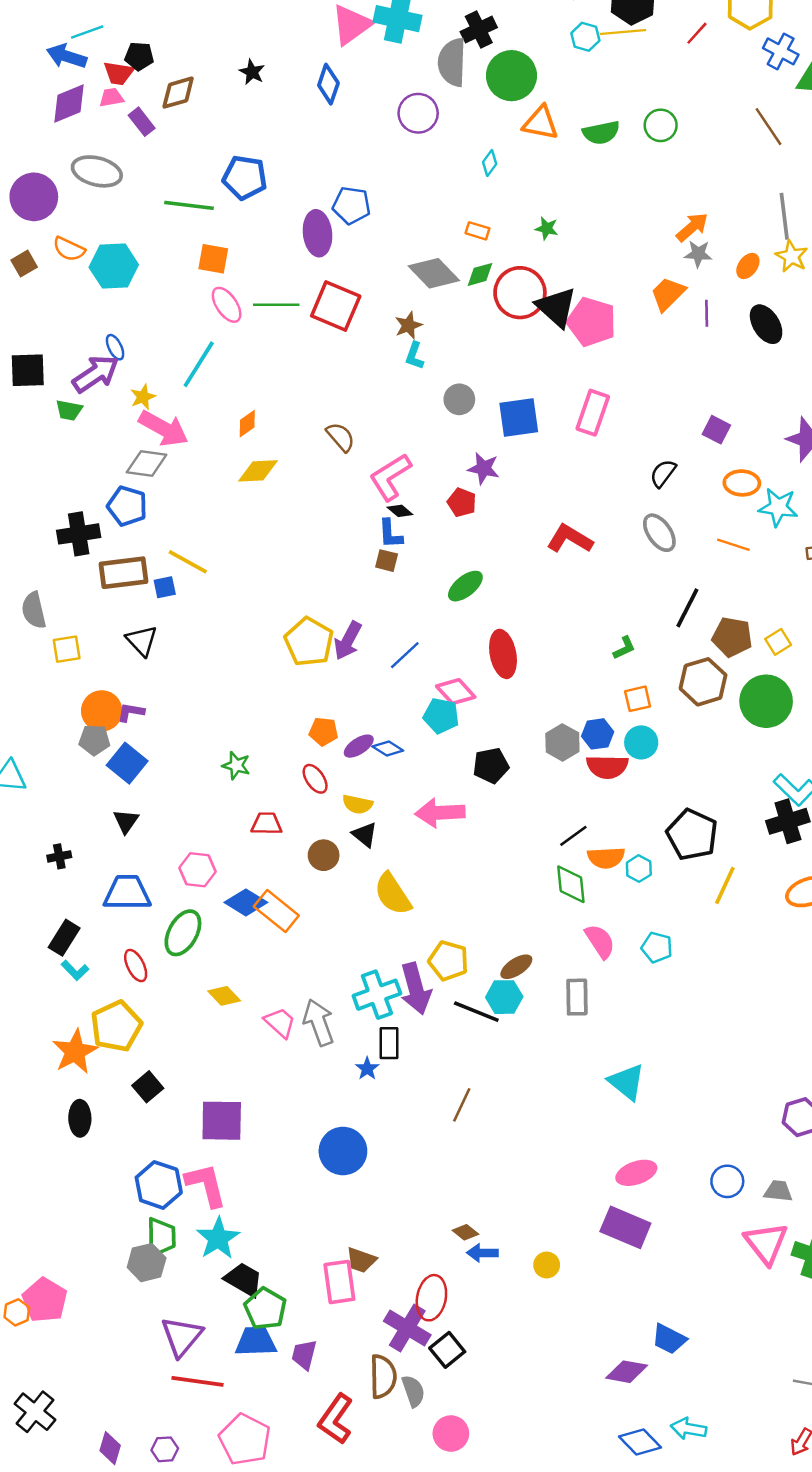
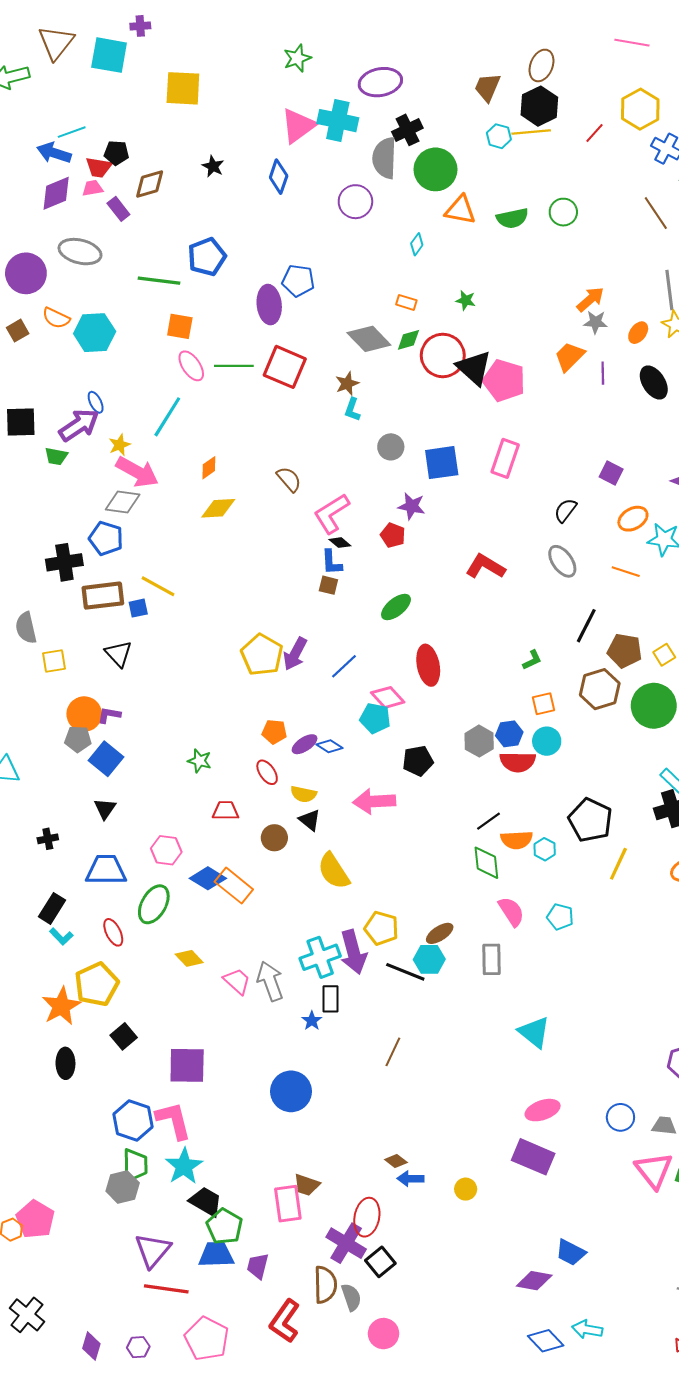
blue pentagon: (245, 177) -> (207, 257), turned -30
orange ellipse: (742, 483) -> (633, 519), turned -32

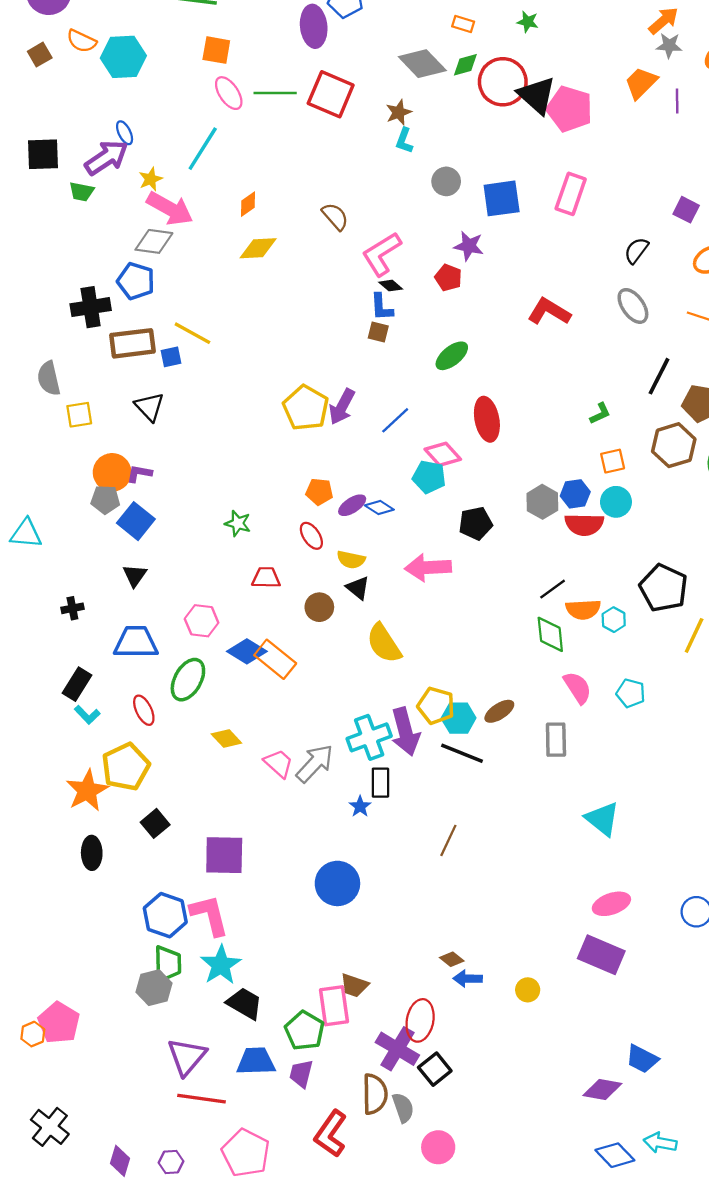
cyan hexagon: (429, 959) -> (459, 718), moved
gray arrow: (270, 981) -> (315, 763), turned 63
green pentagon: (224, 1226) -> (305, 1031), moved

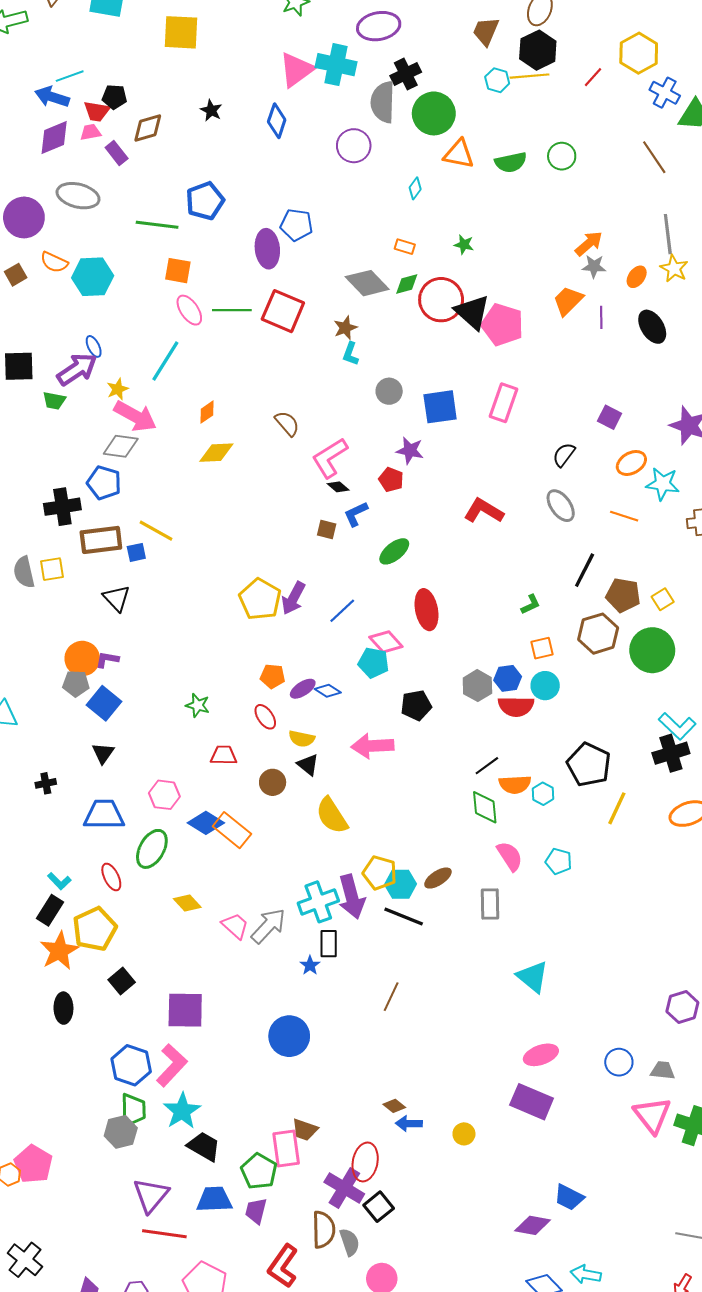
blue L-shape: (382, 307) -> (356, 514), moved, turned 68
yellow square: (79, 415) -> (52, 569), moved
black rectangle: (77, 684) -> (50, 910), moved
pink L-shape: (209, 915) -> (172, 1065), turned 57

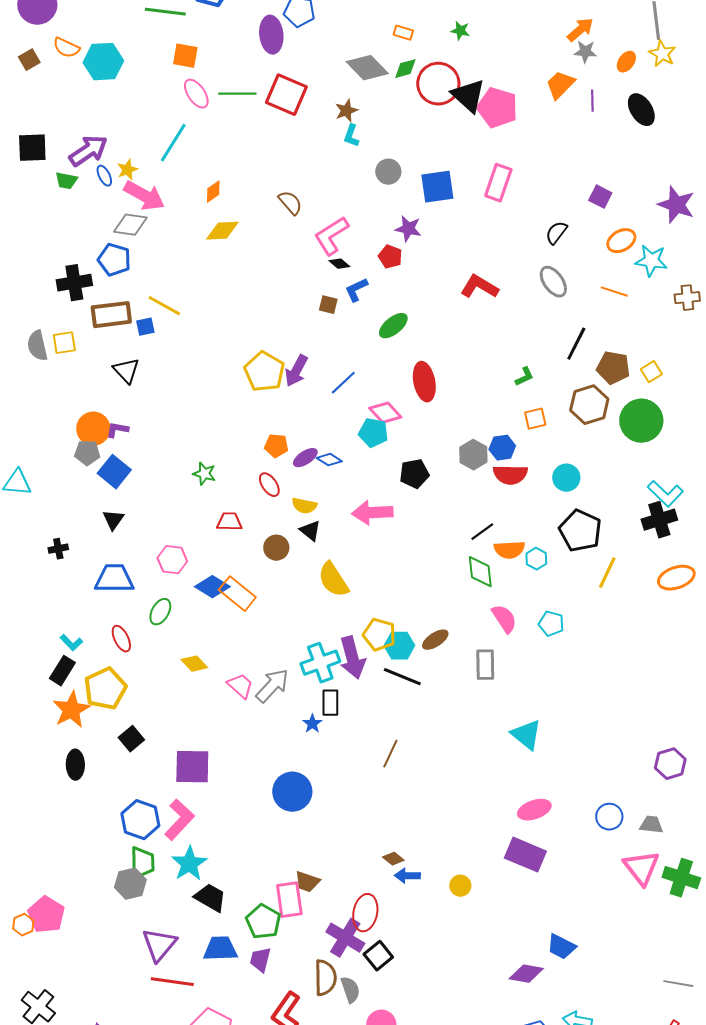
blue ellipse: (94, 346) -> (104, 176), moved
cyan circle: (545, 686) -> (566, 478), moved
green ellipse: (152, 849) -> (160, 612), size x0.7

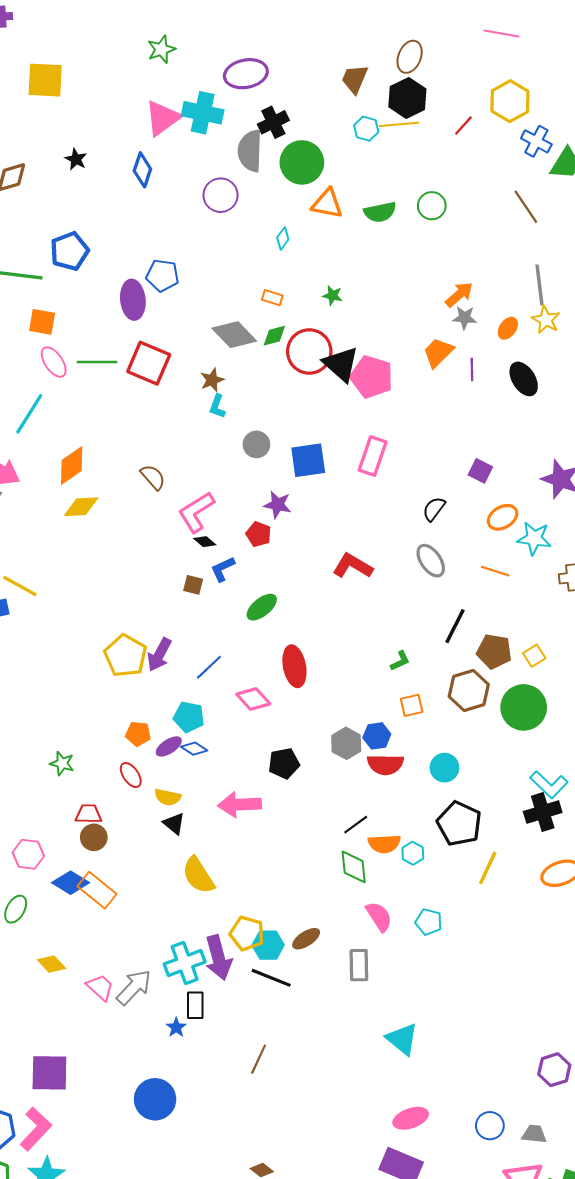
orange diamond: (213, 192) -> (72, 466), size x1.6
cyan pentagon: (373, 433) -> (189, 717), moved
brown circle: (276, 548) -> (94, 837), moved

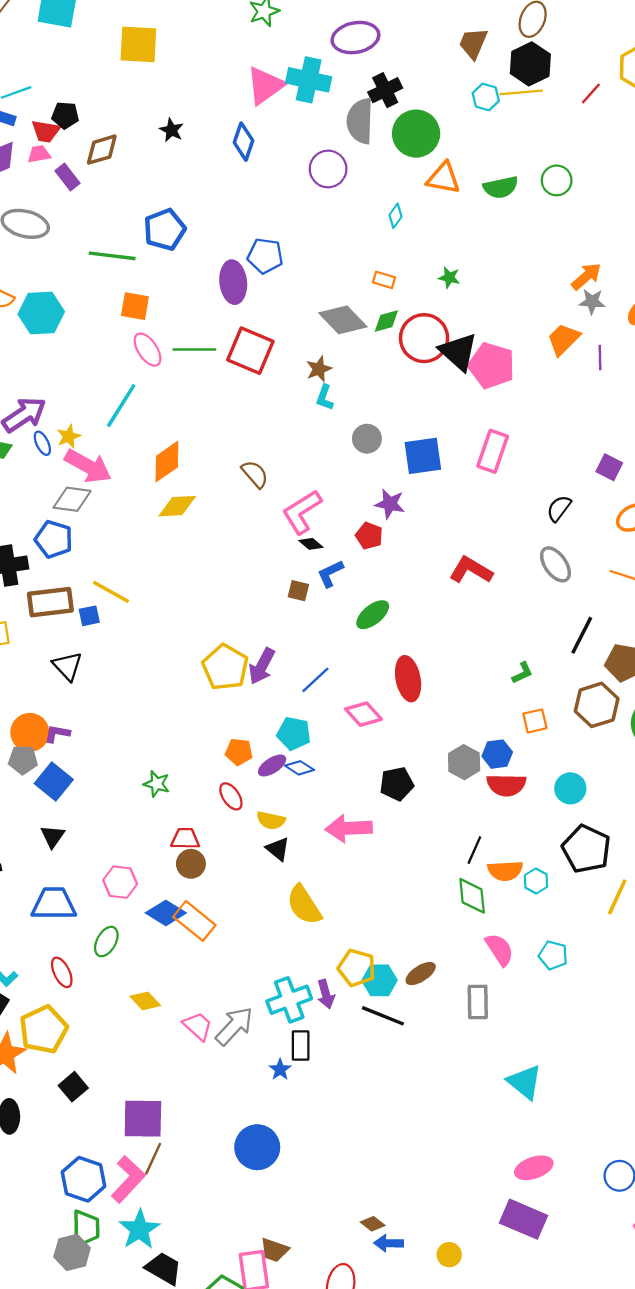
black line: (356, 825) -> (474, 850), turned -30
purple arrow: (218, 958) -> (326, 994), size x0.6
brown line: (259, 1059) -> (153, 1159), moved

